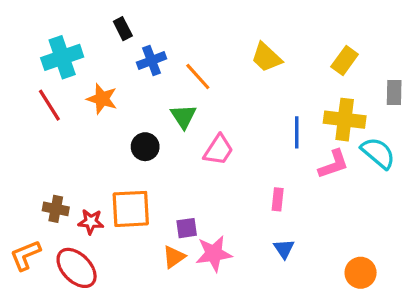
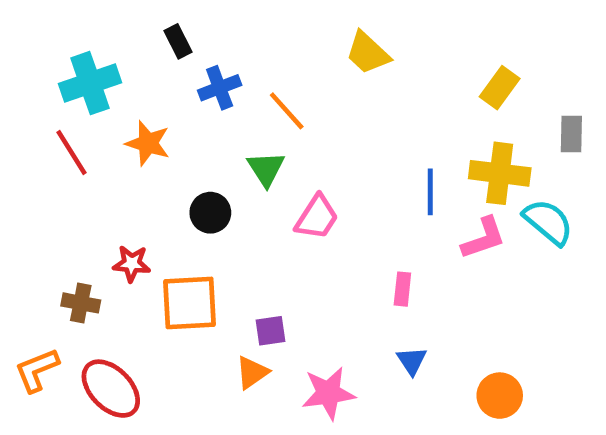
yellow trapezoid: (266, 57) -> (368, 53), moved
red star: (91, 222) -> (132, 264), moved
pink star: (214, 254) -> (328, 393), moved
orange circle: (361, 273) -> (500, 396), moved

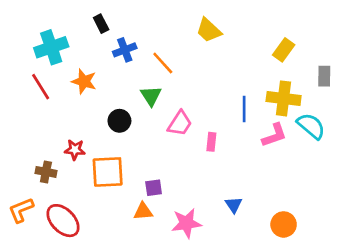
pink rectangle: (402, 289) -> (211, 142), moved
orange triangle: (252, 372) -> (143, 211), turned 30

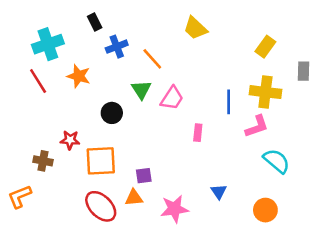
pink trapezoid: (180, 123) -> (172, 98), moved
cyan semicircle: (311, 126) -> (276, 161), moved
red ellipse: (63, 221) -> (101, 206), moved

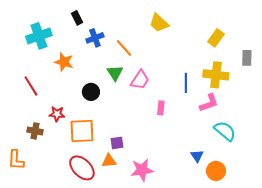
red line: (38, 81) -> (31, 86), moved
blue triangle: (219, 192) -> (197, 156), moved
orange L-shape: (20, 197) -> (16, 160), turned -65

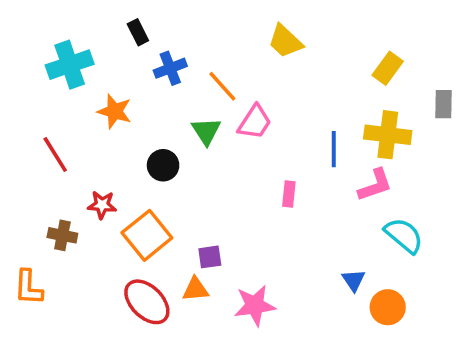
pink trapezoid: (140, 80) -> (255, 122), moved
orange square: (82, 131) -> (147, 235), turned -36

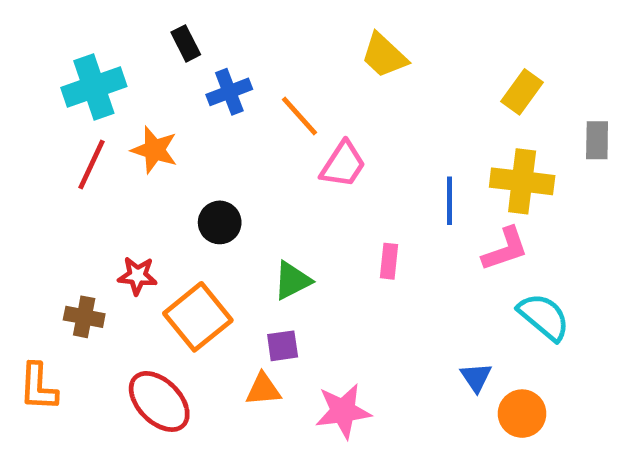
green triangle: (206, 131) -> (292, 281), moved, turned 36
red line: (55, 154) -> (91, 164), moved, turned 57
red ellipse: (147, 302) -> (159, 401), moved

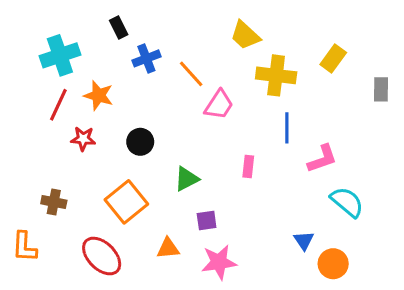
yellow cross: (522, 181) -> (276, 75), moved
red star: (137, 276) -> (83, 139), moved
purple square: (283, 346) -> (207, 221), moved

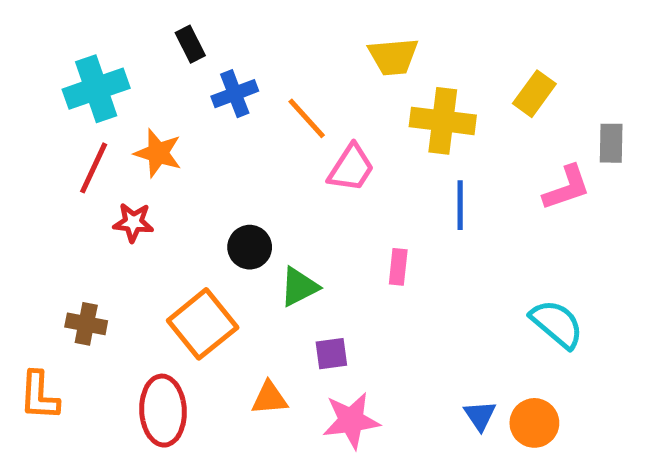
yellow trapezoid: (245, 35) -> (393, 57), turned -48
black circle: (140, 142) -> (250, 247), moved
pink L-shape: (322, 159) -> (567, 188), moved
blue triangle: (304, 241) -> (480, 416), moved
red ellipse: (102, 256) -> (163, 411), turned 42

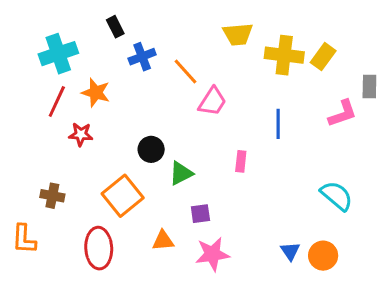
yellow cross: (443, 121) -> (284, 55), moved

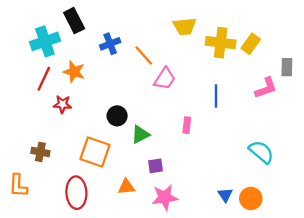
black rectangle: (115, 27) -> (74, 21), moved, size x1.5
orange square: (123, 196) -> (95, 152), turned -32

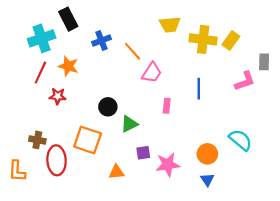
pink rectangle: (187, 125) -> (167, 106), moved
red ellipse: (76, 193) -> (57, 160), moved
pink star: (165, 197) -> (168, 165), moved
orange circle: (251, 198) -> (207, 154), moved

